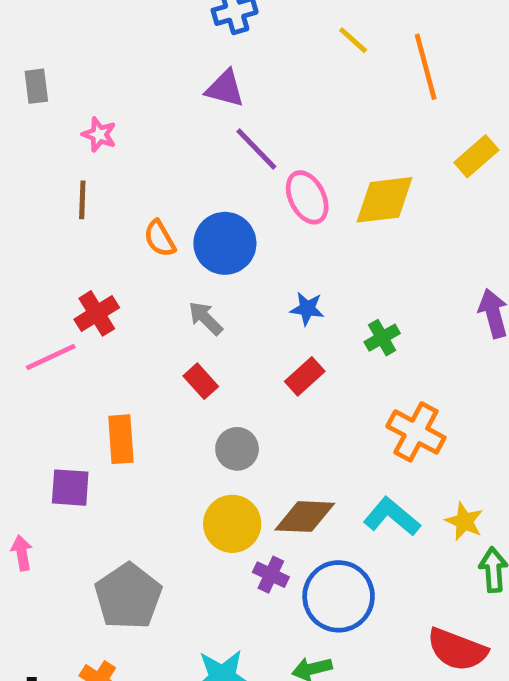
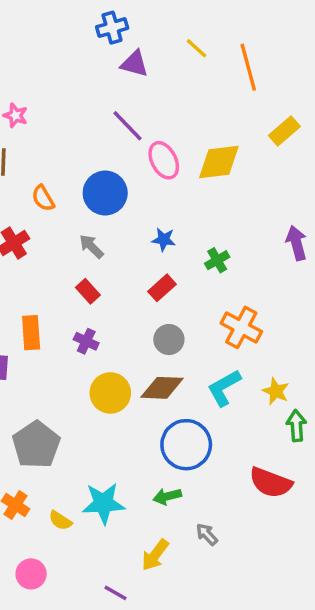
purple triangle: (225, 89) -> (134, 64), moved
orange semicircle: (160, 238) -> (43, 198), moved
gray circle: (237, 449) -> (169, 340), moved
cyan L-shape: (392, 517) -> (224, 388), turned -69
purple cross: (271, 575) -> (86, 341), moved

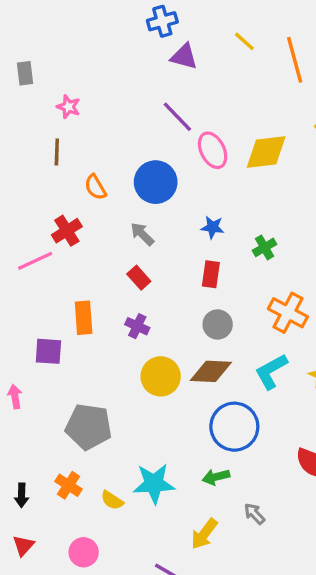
red rectangle: (162, 288) -> (211, 274), turned -40
gray pentagon: (36, 445) -> (89, 427), turned -30

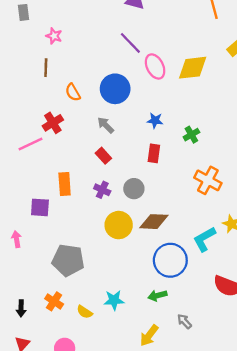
gray circle: (218, 324) -> (134, 189), moved
cyan L-shape: (271, 371) -> (204, 239), moved
cyan star: (154, 484) -> (114, 300), size x0.7

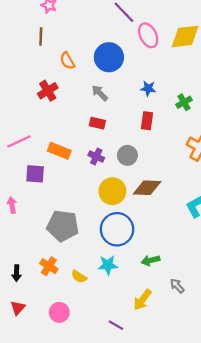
pink line: (31, 144) -> (19, 142), moved
red rectangle: (103, 156) -> (97, 123), turned -35
orange rectangle: (65, 184) -> (59, 151), turned -65
blue circle: (170, 260) -> (117, 229), moved

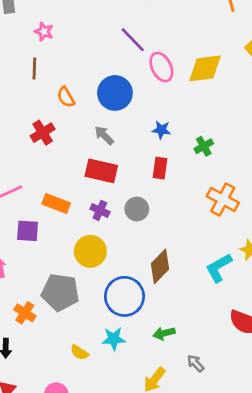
red rectangle: (97, 123) -> (101, 171), size x1.6
brown diamond: (147, 188) -> (160, 266), moved, turned -48
yellow circle: (112, 191) -> (90, 251), moved
orange cross: (49, 266) -> (25, 313), moved

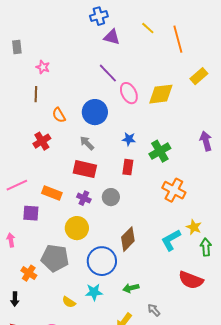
green cross: (204, 146) -> (160, 151), size x1.5

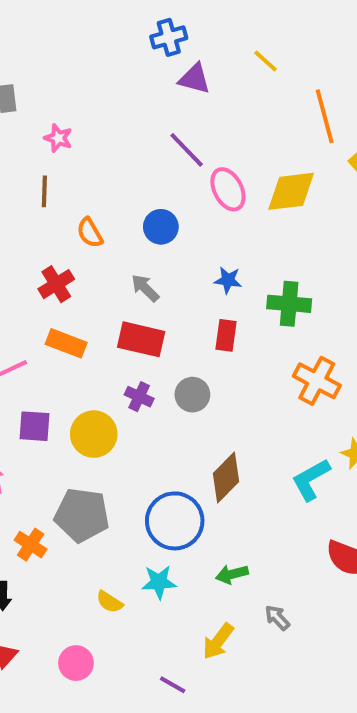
orange line: (178, 39) -> (325, 116), moved
blue circle: (95, 112) -> (161, 227), size x0.7
green cross: (160, 151) -> (289, 304), turned 35
orange rectangle: (52, 193) -> (66, 343), moved
yellow circle: (77, 228) -> (94, 434), moved

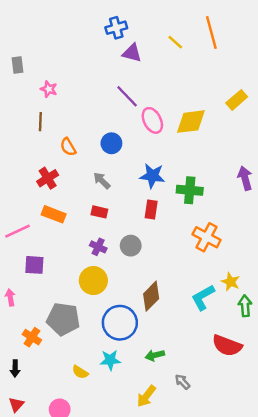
orange line: (325, 116) -> (211, 33), moved
blue star: (228, 280) -> (152, 176), size x1.5
red rectangle: (141, 339) -> (99, 212), size x0.6
yellow circle: (94, 434) -> (93, 281), moved

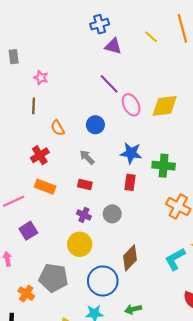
purple square: (34, 265) -> (28, 231), turned -36

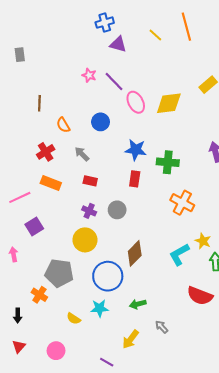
pink star: (41, 78) -> (89, 75), moved
gray arrow: (87, 157) -> (82, 154), moved
orange cross: (26, 294) -> (39, 295), moved

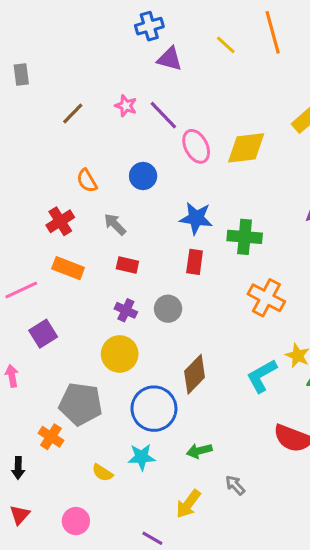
brown line: (39, 103) -> (73, 114), moved, turned 42

